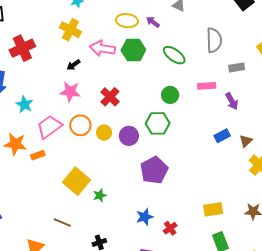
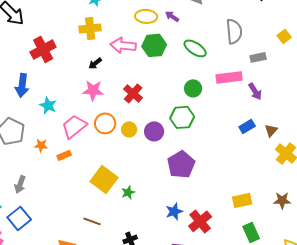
yellow cross: (70, 30) -> (90, 28), turned -30
pink rectangle: (207, 86) -> (229, 77), size x1.4
orange star: (15, 144) -> (41, 145), size x0.6
red cross: (170, 228) -> (200, 221), size x1.6

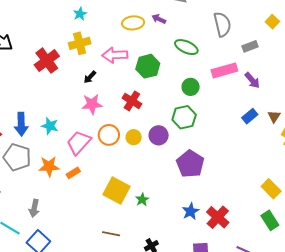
green hexagon: (154, 45) -> (148, 66), moved
red cross: (43, 49) -> (47, 61), moved
blue arrow: (22, 85) -> (21, 124), moved
orange star: (41, 145) -> (49, 166), size x1.5
yellow rectangle: (242, 200) -> (271, 189), moved, turned 66

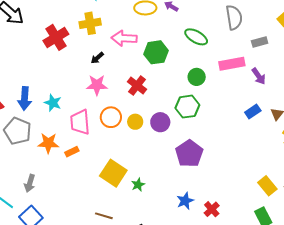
pink trapezoid: (79, 143) -> (80, 122), turned -52
red cross: (218, 217) -> (212, 209), size x0.7

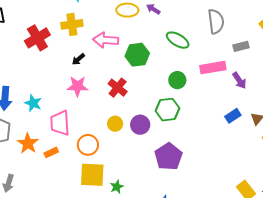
orange circle: (111, 117) -> (88, 145), moved
orange star: (48, 143) -> (28, 143), turned 30
yellow square: (113, 173) -> (92, 175), turned -32

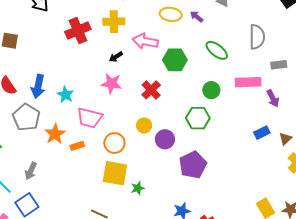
pink trapezoid: (60, 123) -> (90, 118), turned -80
purple circle: (140, 125) -> (165, 139), moved

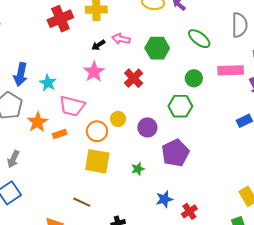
pink arrow: (145, 41) -> (121, 39), moved, size x0.7
pink star: (112, 84) -> (94, 72), turned 30
yellow circle: (144, 125) -> (118, 119), moved
green star: (138, 188) -> (138, 169), moved

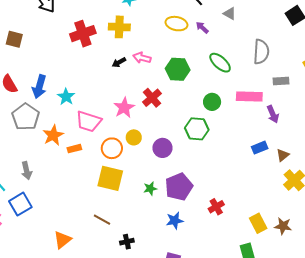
pink star: (94, 72) -> (124, 108), moved
purple pentagon: (175, 153) -> (179, 187), moved
gray arrow: (13, 159) -> (26, 171), turned -42
brown line: (82, 202) -> (102, 220), moved
red cross: (189, 211) -> (216, 207), moved

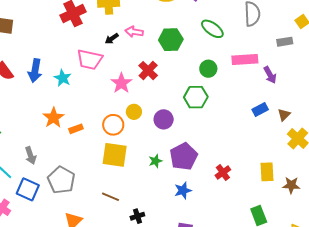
gray rectangle: (281, 81) -> (285, 42), moved
gray pentagon: (26, 117) -> (61, 180), moved
pink trapezoid: (89, 121) -> (90, 59), moved
blue square: (20, 204) -> (28, 189), turned -30
yellow rectangle: (258, 223) -> (267, 172), moved, turned 30

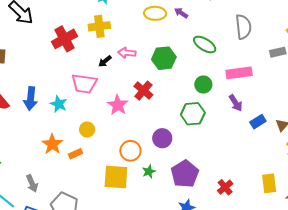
purple arrow: (270, 75) -> (236, 103), moved
yellow circle: (134, 112) -> (87, 130), moved
orange circle: (113, 125) -> (130, 151), moved
green star: (155, 161) -> (149, 171), moved

